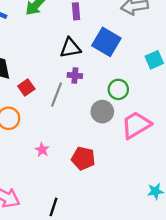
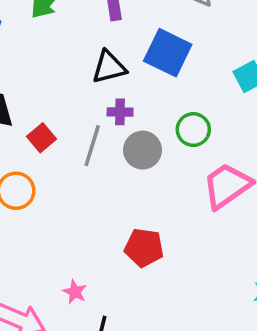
gray circle: (102, 112) -> (143, 150), moved
pink star: (42, 150) -> (75, 292), moved

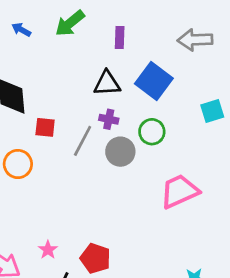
green circle: (193, 130) -> (152, 132), moved
red square: (41, 138) -> (45, 127), turned 35
red pentagon: (144, 248) -> (95, 258), moved

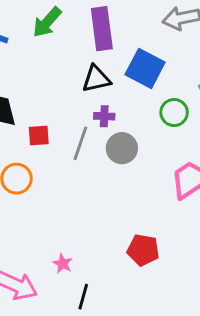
purple rectangle: (120, 38) -> (102, 29), size x1.8
green circle: (152, 132) -> (174, 113), moved
red pentagon: (95, 258) -> (143, 250), moved

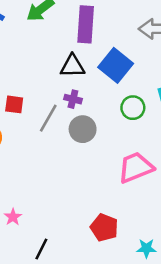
red pentagon: (143, 250) -> (104, 228), moved
black line: (83, 297) -> (41, 249), moved

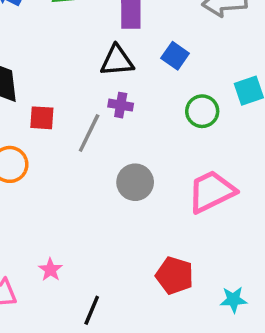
blue square: (116, 65) -> (175, 56), size x0.6
gray circle: (83, 129) -> (135, 182), moved

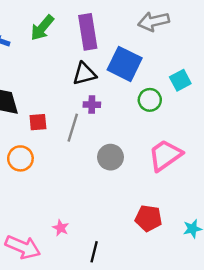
blue square: (175, 56) -> (125, 64), size x1.8

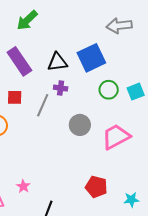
purple rectangle: (88, 32) -> (19, 61), moved, turned -32
blue square: (125, 64) -> (91, 58), turned 32
cyan square: (180, 80) -> (136, 92), moved
gray circle: (110, 157) -> (80, 125), moved

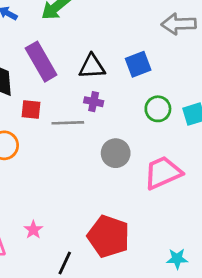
blue square: (91, 58) -> (138, 64), size x0.7
gray line: (43, 105) -> (68, 123), turned 60
red pentagon: (96, 187) -> (108, 236), moved, size x1.4

